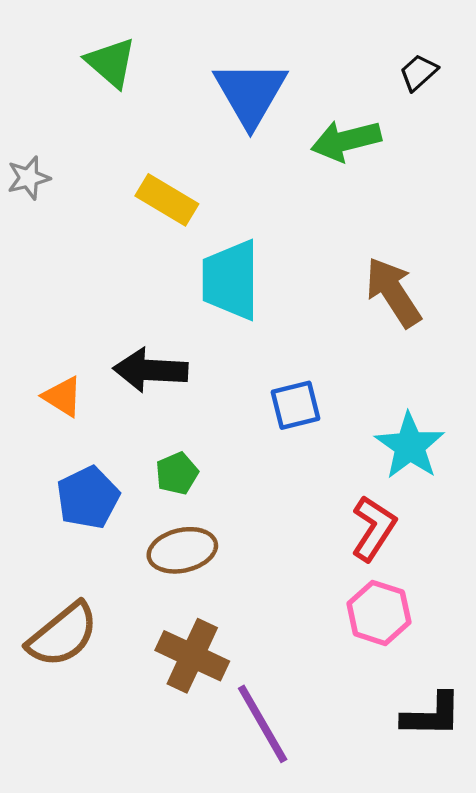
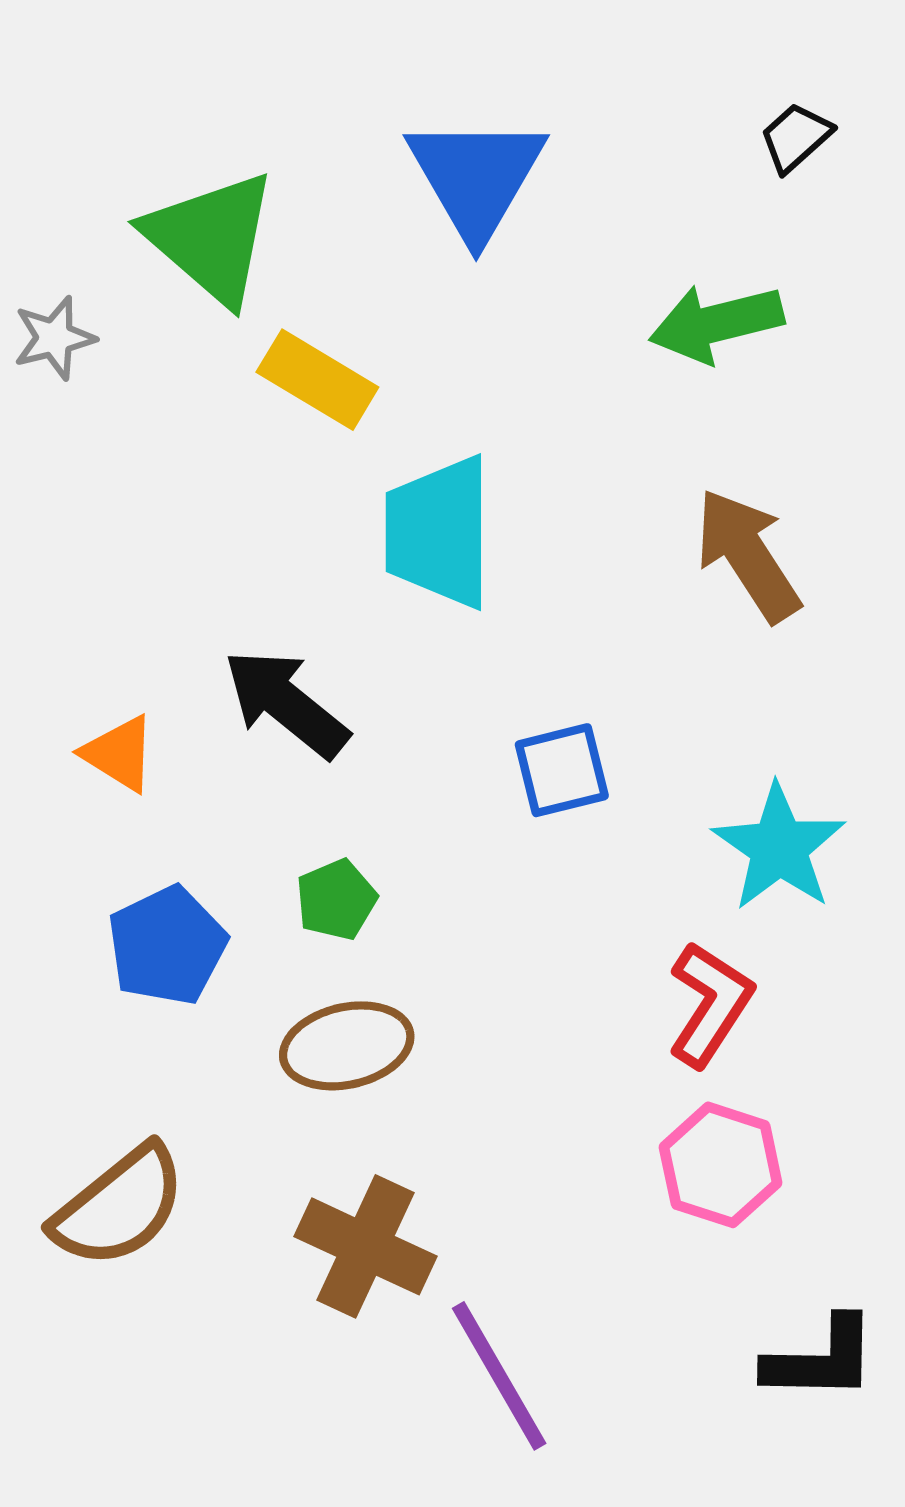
green triangle: (111, 63) -> (211, 238), moved, size x1.4
green arrow: (346, 141) -> (716, 323), moved
black arrow: (150, 370) -> (286, 703), turned 36

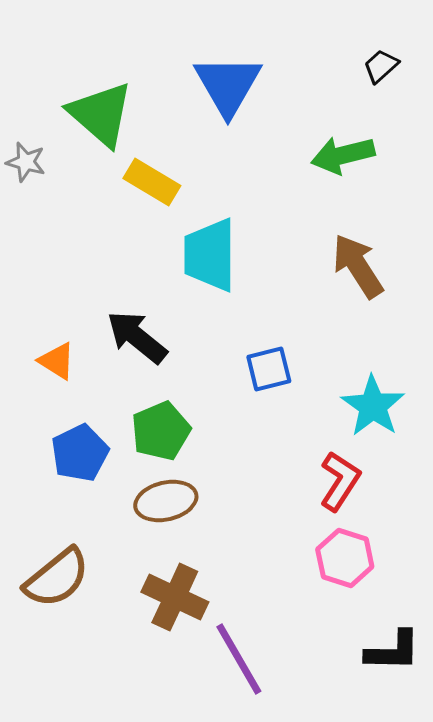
gray star: (54, 338) -> (26, 162), turned 30
green pentagon: (336, 900) -> (161, 431), size x1.5

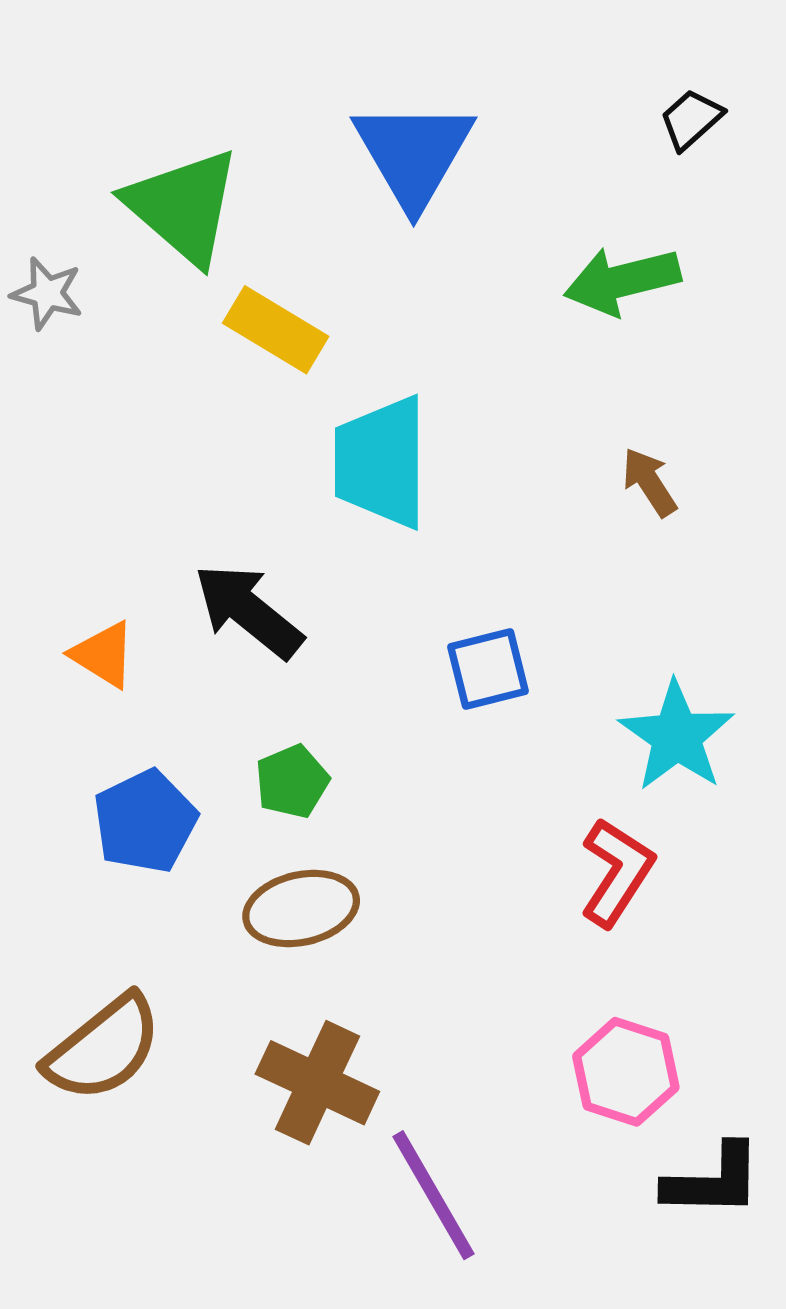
brown arrow: (358, 266) -> (649, 482), size x0.6
green pentagon: (161, 431) -> (292, 782), size x0.7
pink hexagon: (345, 558) -> (626, 1072), moved

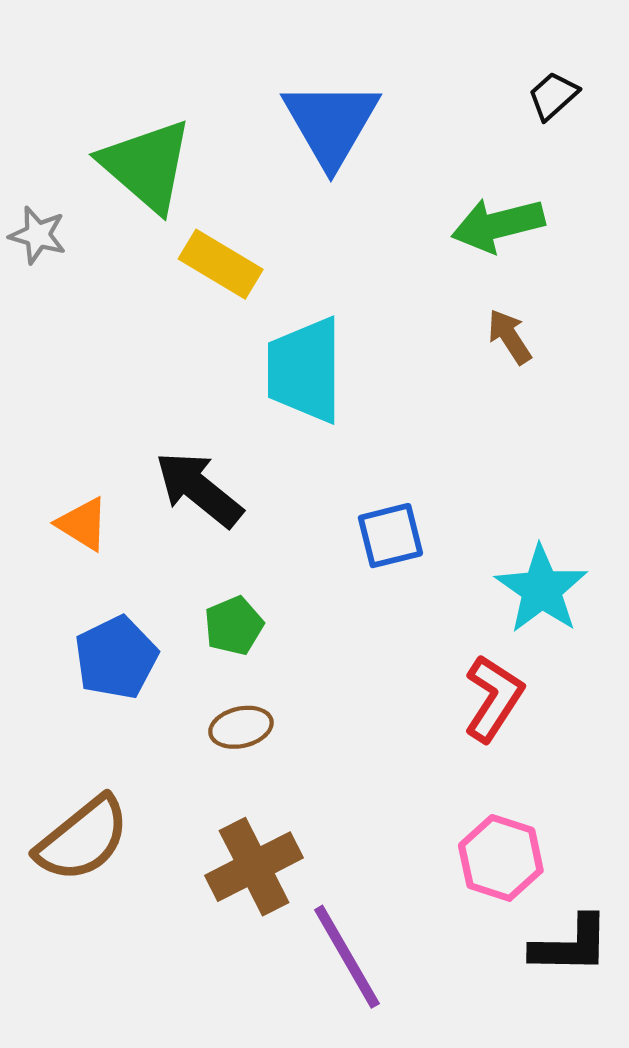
brown arrow: (649, 482) -> (510, 337), moved
brown ellipse: (301, 909) -> (241, 727), size x0.7
brown cross: (317, 1083) -> (254, 867), turned 38

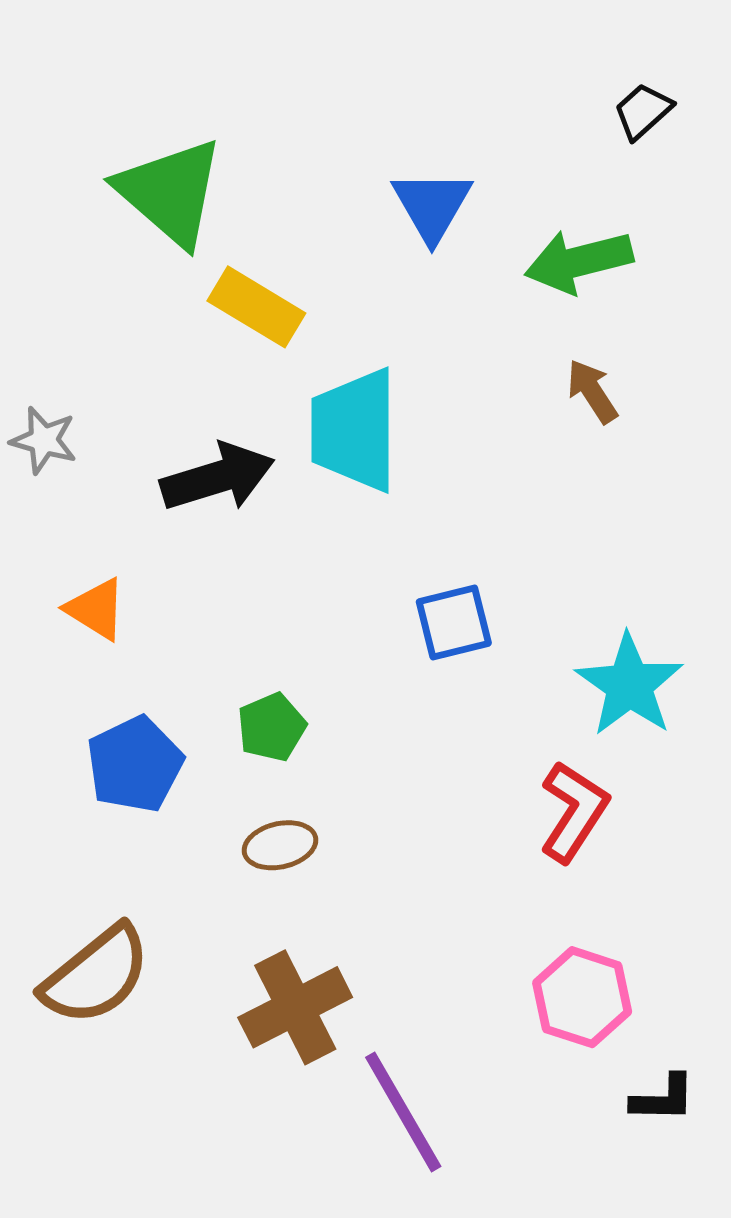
blue triangle: (331, 123) -> (432, 206), moved, size x0.7
gray star: (38, 235) -> (44, 440), moved
black arrow: (199, 489) -> (218, 477), moved, turned 124
black L-shape: (571, 945) -> (663, 1098), size x0.7

